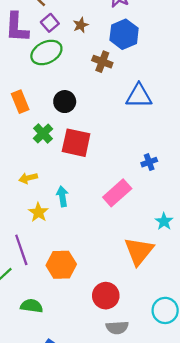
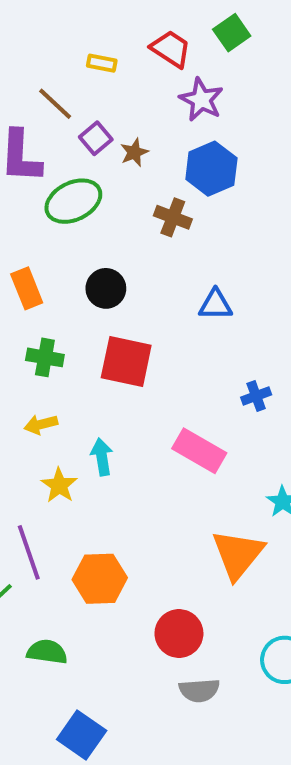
purple square: (50, 23) -> (96, 138), moved
blue triangle: (139, 96) -> (215, 305), moved, size x0.7
green cross: (43, 134) -> (45, 357), moved, turned -36
pink rectangle: (117, 193) -> (199, 451), turned 72

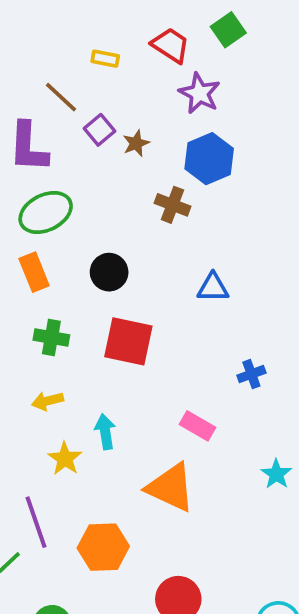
green ellipse: (73, 201) -> (46, 212), moved
pink rectangle: (199, 451) -> (198, 426), size x0.7
orange triangle: (238, 554) -> (171, 488), moved, turned -44

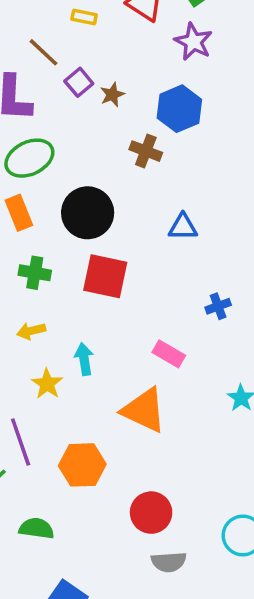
purple star: (199, 93) -> (193, 42), moved
black circle: (109, 272) -> (88, 213), size x1.5

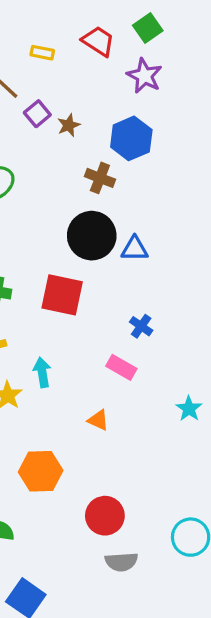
black circle: (88, 213) -> (92, 236), moved
blue cross: (218, 306) -> (141, 326), moved, turned -35
orange triangle: (144, 410) -> (98, 420), size x0.5

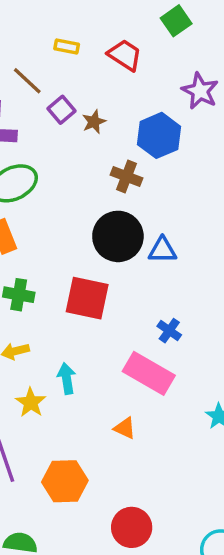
red trapezoid: (98, 41) -> (125, 55), moved
purple star: (144, 76) -> (200, 91), moved
pink rectangle: (121, 367) -> (149, 373), size x1.6

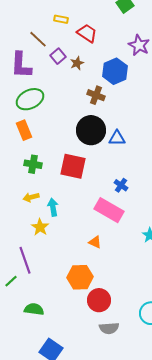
red trapezoid: (125, 55) -> (87, 33), moved
cyan arrow: (67, 378) -> (53, 207), moved
orange hexagon: (65, 481) -> (80, 277), moved

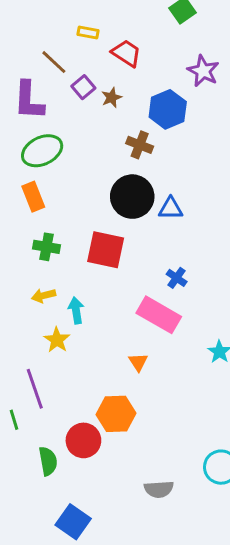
orange triangle: (95, 242) -> (138, 362), turned 32
green line: (11, 281) -> (14, 420), turned -64
red circle: (99, 300) -> (83, 440), moved
green semicircle: (34, 309) -> (48, 461), turned 72

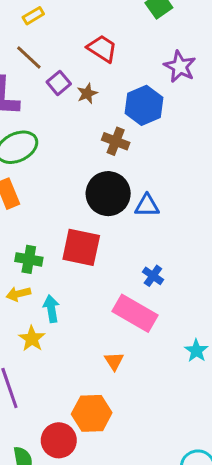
yellow rectangle: (88, 33) -> (33, 16), moved, turned -42
green cross: (47, 247) -> (29, 259), moved

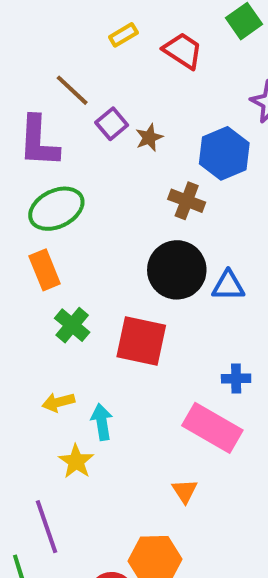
yellow rectangle: (33, 16) -> (123, 35), moved
red trapezoid: (102, 49) -> (183, 51), moved
green cross: (29, 259) -> (72, 325), moved, turned 30
blue cross: (153, 276) -> (236, 378), turned -36

